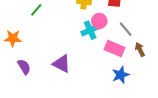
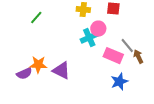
gray line: (126, 29) -> (127, 46), moved
orange star: (13, 38) -> (38, 65), moved
purple semicircle: (24, 67) -> (24, 74), turned 98

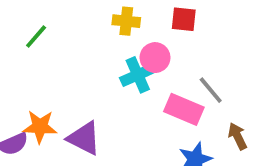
brown arrow: (138, 57) -> (238, 136), moved

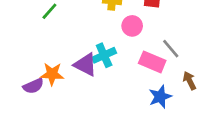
cyan cross: (138, 75) -> (104, 55), moved
purple triangle: (84, 138) -> (85, 65), moved

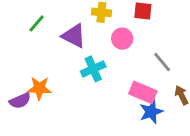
pink rectangle: (152, 62) -> (143, 92), moved
purple triangle: (85, 65) -> (74, 36), moved

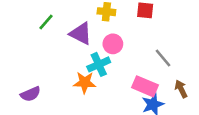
pink circle: (122, 39) -> (113, 44), moved
orange star: (39, 88) -> (85, 82), moved

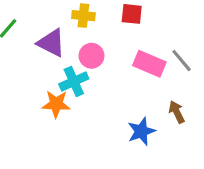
gray line: (163, 58) -> (182, 61), moved
pink rectangle: (145, 86) -> (149, 64), moved

